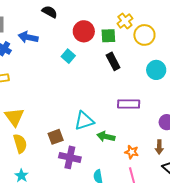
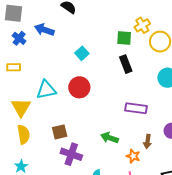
red circle: (84, 31) -> (79, 87), moved
cyan triangle: (84, 121) -> (46, 90), moved
brown arrow: (159, 147) -> (147, 141), moved

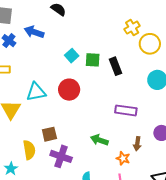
green square: (124, 38) -> (93, 60), moved
yellow semicircle: (24, 134) -> (29, 150), moved

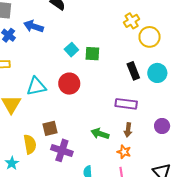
black rectangle: (115, 66) -> (133, 71), moved
brown arrow: (137, 144) -> (128, 130), moved

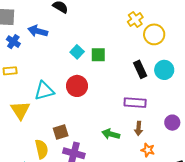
orange star: (124, 152) -> (148, 150), moved

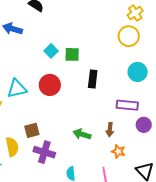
yellow cross: (135, 19) -> (135, 13), moved
black rectangle: (140, 69) -> (93, 79), moved, turned 30
purple rectangle: (135, 103) -> (127, 105), moved

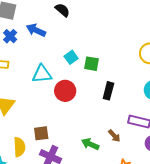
cyan triangle: (17, 89) -> (42, 74), moved
brown arrow: (110, 130) -> (114, 136), moved, turned -56

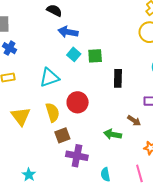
blue arrow: (36, 30) -> (68, 32), moved
red circle: (65, 91) -> (78, 102), moved
yellow semicircle: (19, 147) -> (53, 112), moved

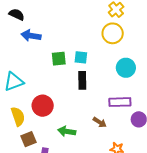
cyan square: (74, 54) -> (81, 57), moved, turned -32
green arrow: (113, 134) -> (67, 131), moved

